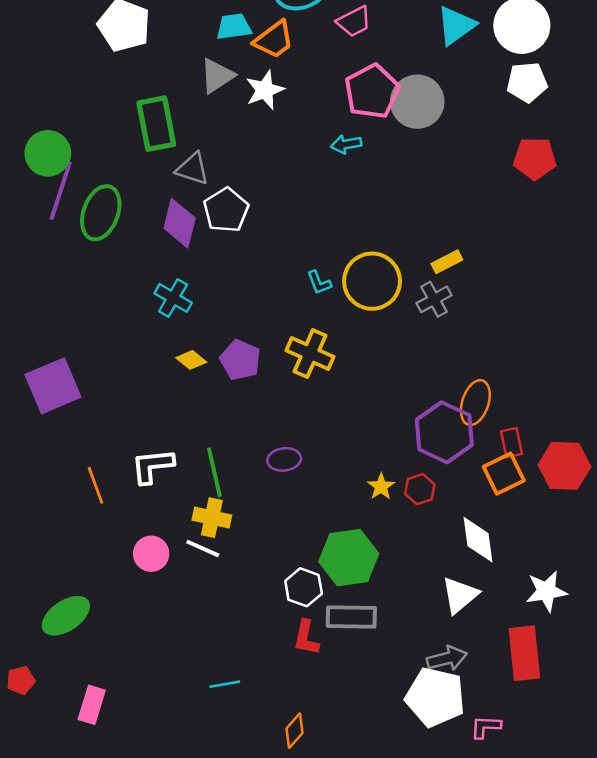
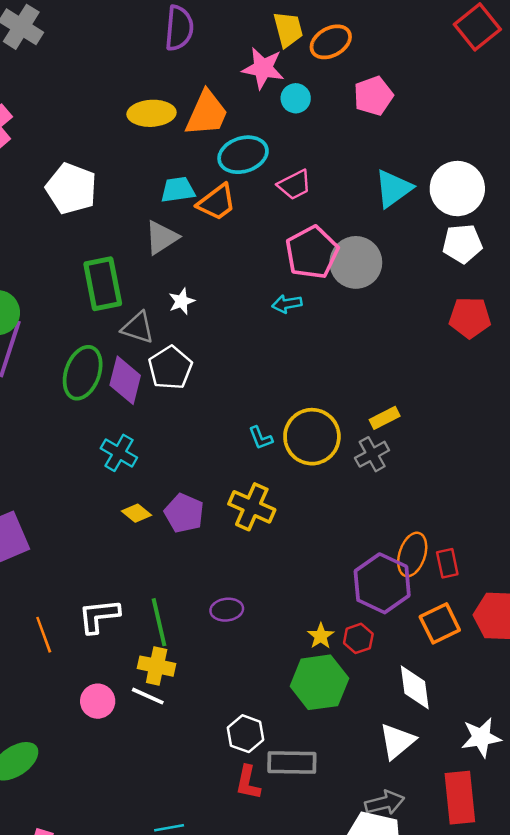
white star: (265, 90) -> (182, 301), moved, size x0.7
green ellipse: (101, 213) -> (83, 373), moved
red rectangle: (512, 443) -> (447, 563), moved
green hexagon: (349, 558) -> (319, 682), moved

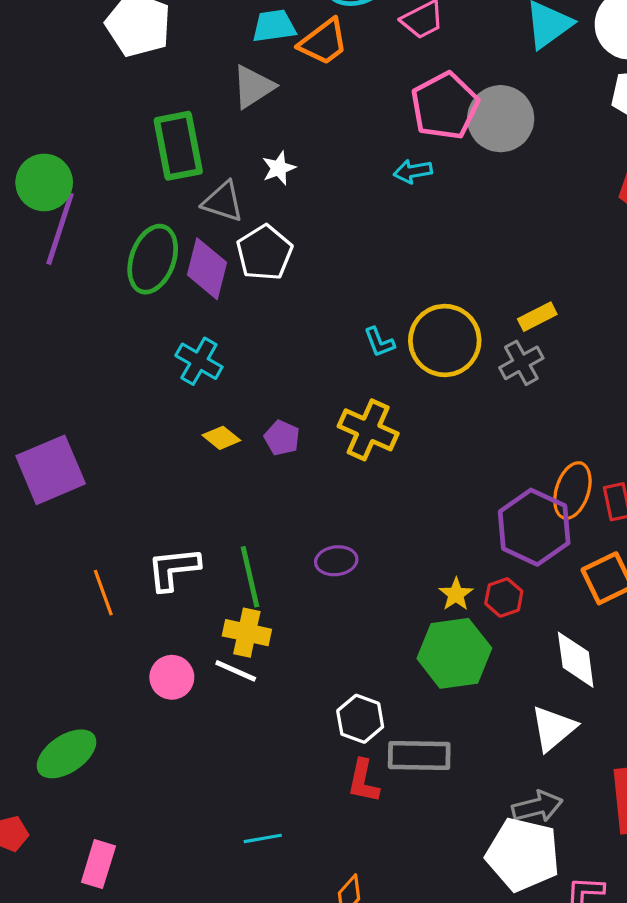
purple pentagon: (184, 513) -> (282, 438), size x0.7

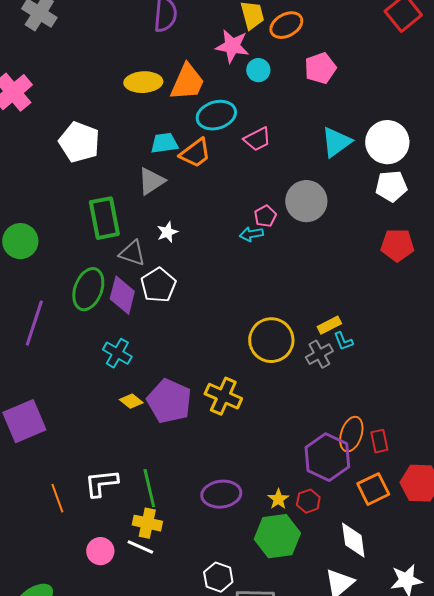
pink pentagon: (445, 106) -> (265, 216), moved, size x0.5
purple line: (60, 229) -> (34, 323), moved
cyan L-shape: (379, 342) -> (343, 341), moved
purple pentagon: (282, 438) -> (169, 401), size x2.0
purple ellipse: (336, 561) -> (221, 494), moved, size x1.5

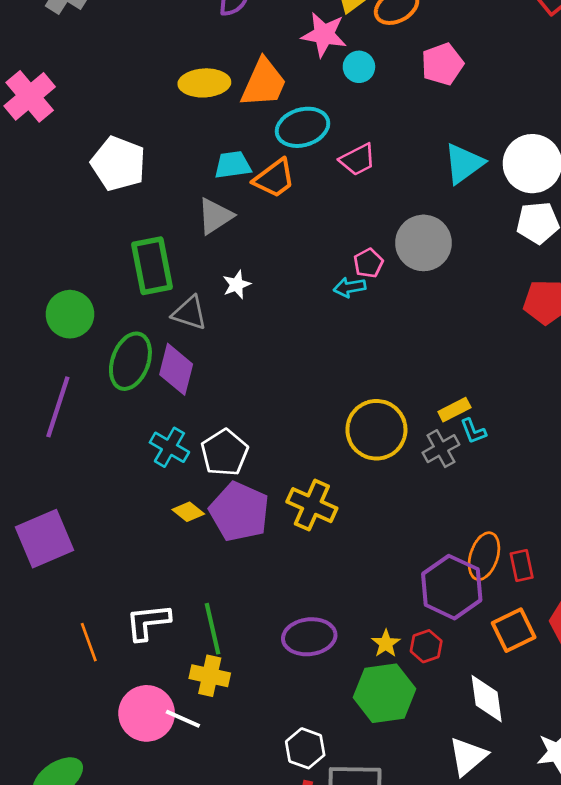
green circle: (20, 241) -> (70, 314), moved
white pentagon: (158, 285) -> (225, 453), moved
white line: (140, 547) -> (183, 719), moved
pink circle: (100, 551) -> (147, 713), size x1.5

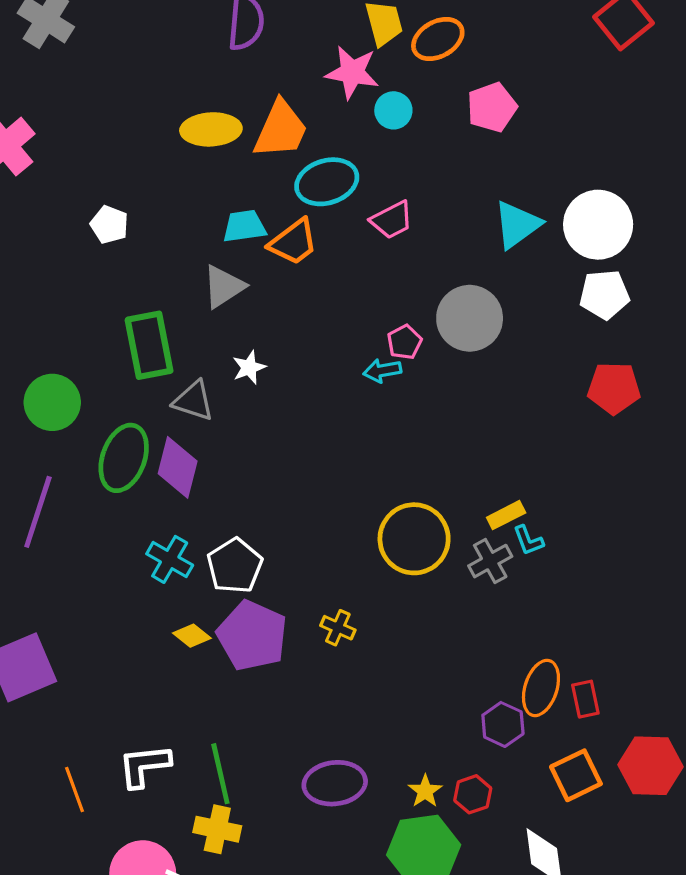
white pentagon: (118, 164) -> (109, 225), size x0.6
yellow cross: (312, 505) -> (338, 628), size x0.6
purple hexagon: (452, 587) -> (503, 724), size x0.6

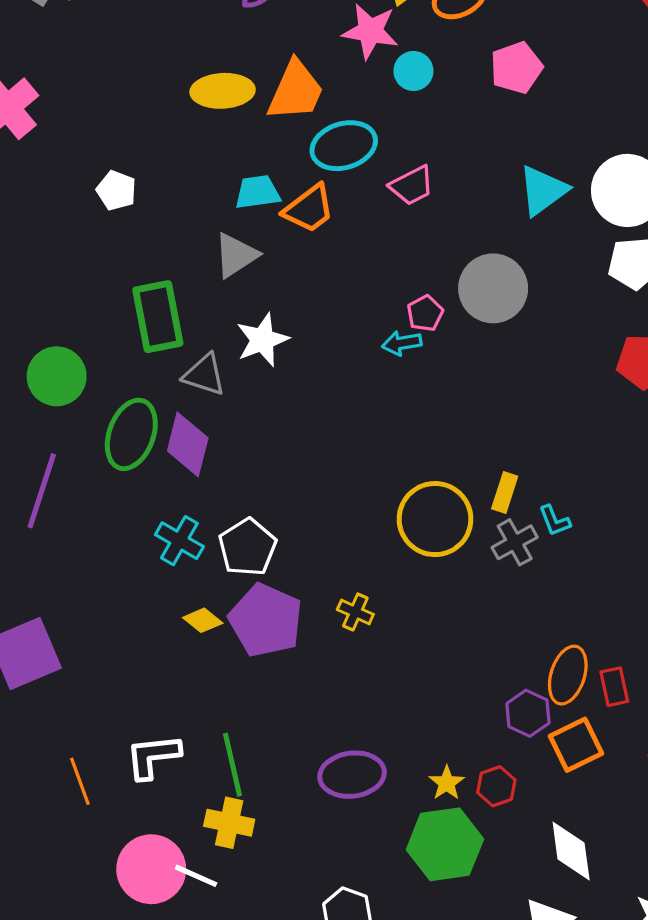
white star: (249, 367) -> (262, 340), size x1.5
yellow rectangle: (506, 515) -> (505, 492), moved, turned -45
orange square: (576, 775) -> (576, 745), moved

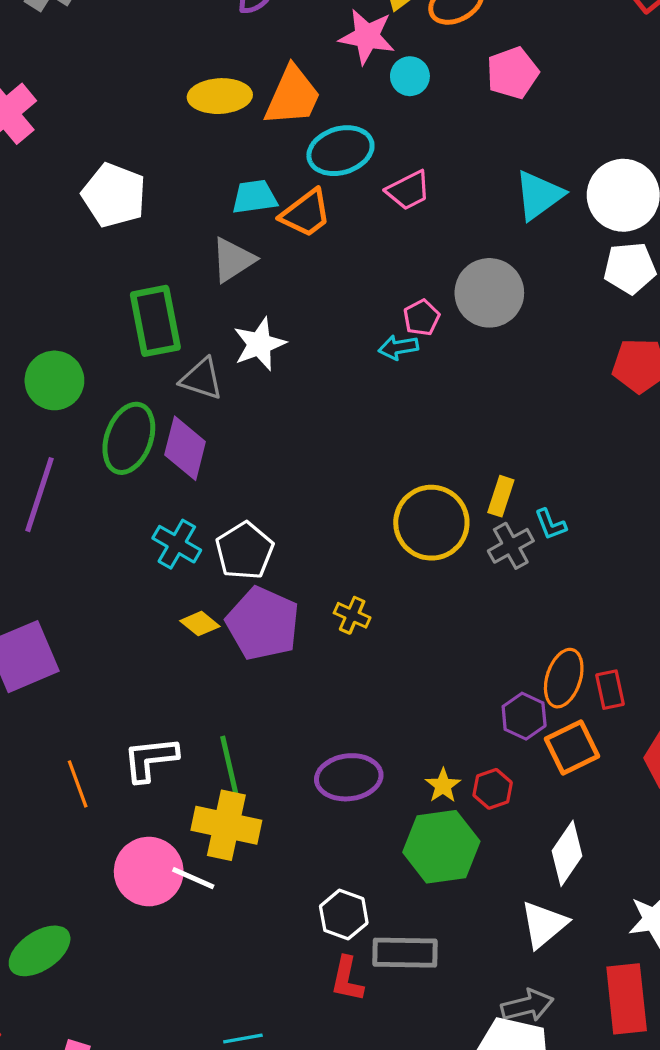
white pentagon: (116, 190) -> (114, 195), size x1.6
yellow cross: (229, 823) -> (226, 825), size x1.4
white diamond: (571, 851) -> (567, 853), turned 42

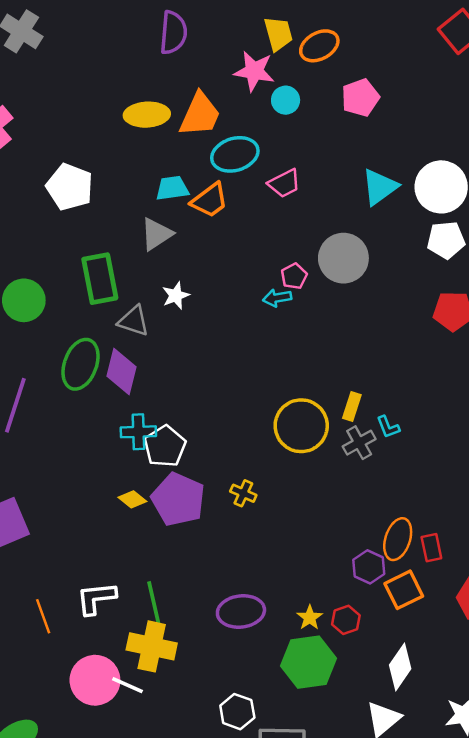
white star: (259, 344) -> (176, 296), size x0.7
green circle: (54, 380) -> (24, 300), moved
cyan cross: (177, 544) -> (138, 432), moved, turned -32

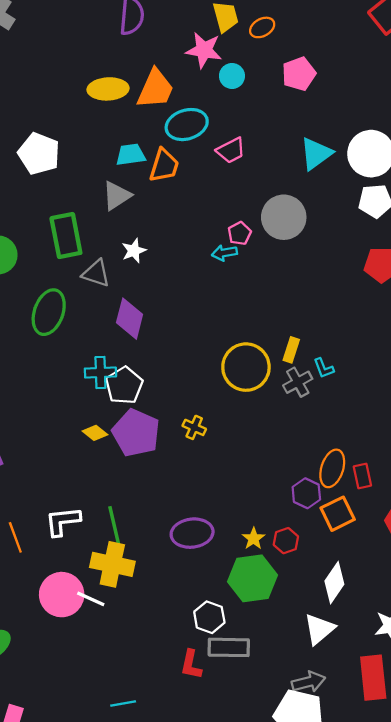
orange ellipse: (319, 46) -> (262, 27), size x0.7
orange trapezoid: (210, 200) -> (164, 165), turned -36
purple diamond: (122, 371) -> (130, 319), moved
white hexagon: (237, 712) -> (209, 617), moved

